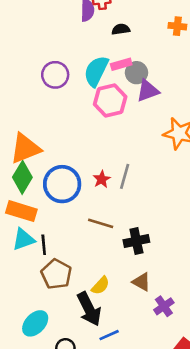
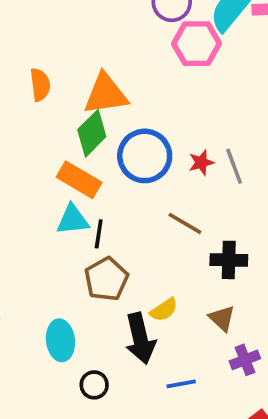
pink hexagon: (110, 100) -> (196, 44), moved
gray line: (125, 176) -> (234, 166), turned -50
cyan ellipse: (35, 323) -> (60, 340), turned -64
blue line: (109, 335) -> (181, 384), moved

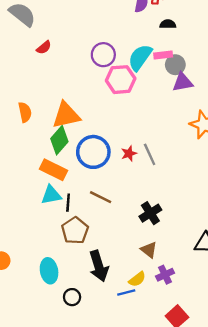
brown line: (185, 223) -> (101, 197), moved
black cross: (229, 260) -> (150, 213), turned -30
yellow semicircle: (164, 310) -> (137, 279), moved

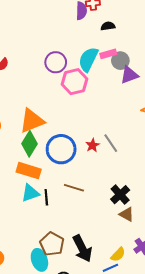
brown pentagon: (75, 231) -> (52, 244), moved
brown triangle: (149, 250) -> (127, 214), moved

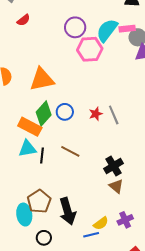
green diamond: (30, 144) -> (44, 114), moved
blue circle: (61, 149) -> (65, 112), size x0.6

